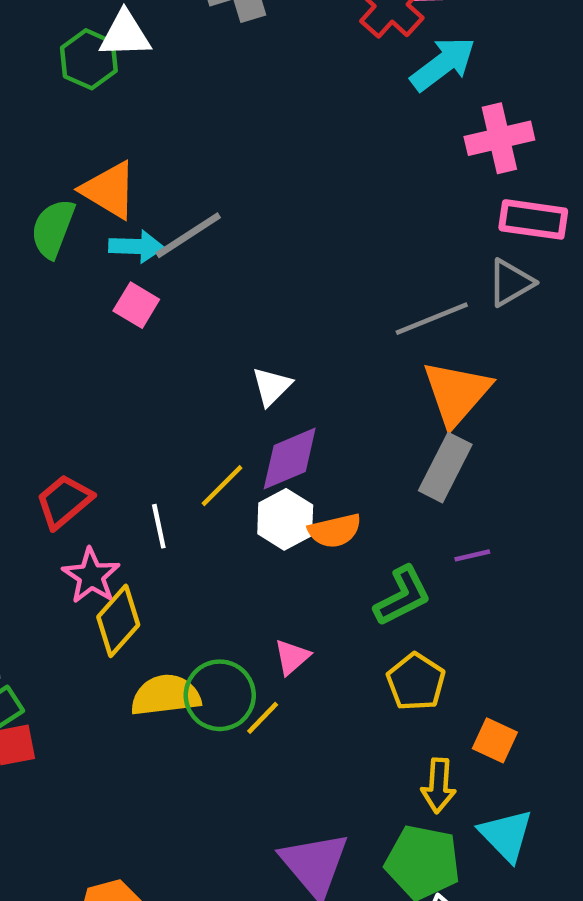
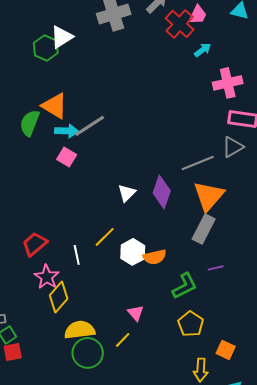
white triangle: (125, 35) -> (62, 37), turned -30
cyan arrow: (443, 64) -> (203, 50), size x0.6
purple diamond: (290, 459) -> (162, 192), moved, turned -48
pink triangle: (292, 657) -> (136, 313), turned -30
green circle: (220, 695) -> (88, 353), moved

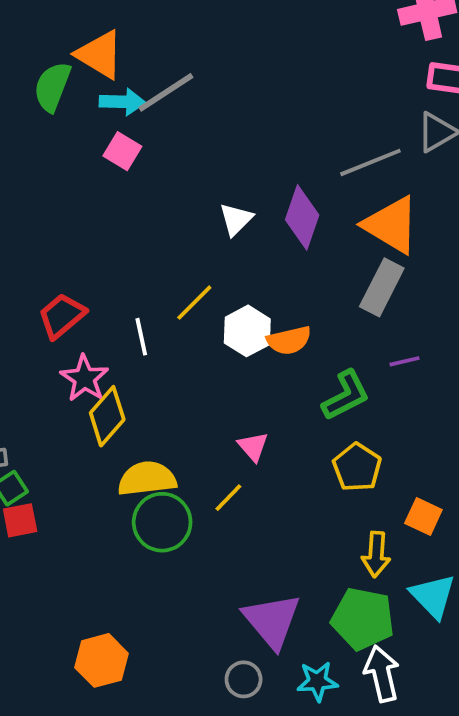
orange triangle: (209, 196) -> (391, 225), turned -40

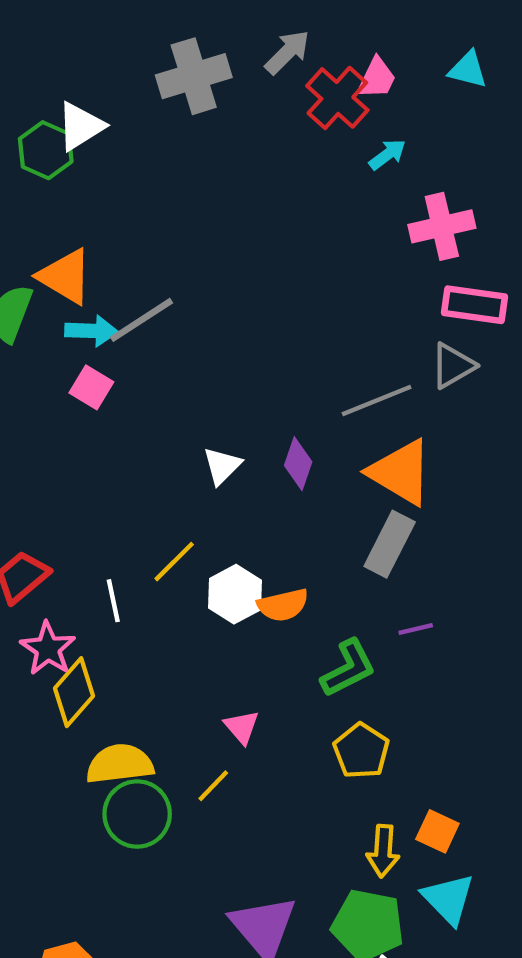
purple diamond: (302, 217) -> (298, 464), size x0.7
orange square: (423, 517) -> (437, 831), moved

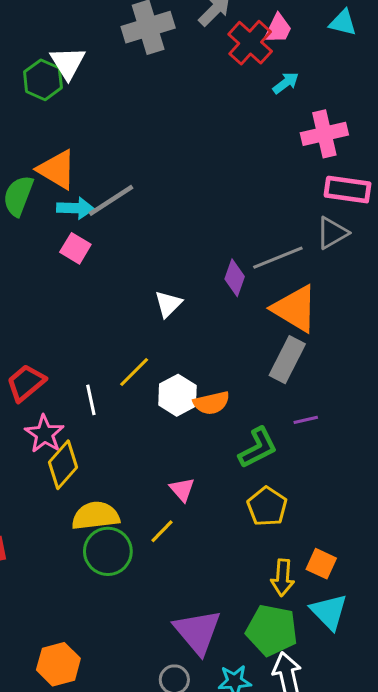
white triangle: (81, 126) -> (68, 63), turned -30
purple diamond: (298, 464) -> (235, 278), moved

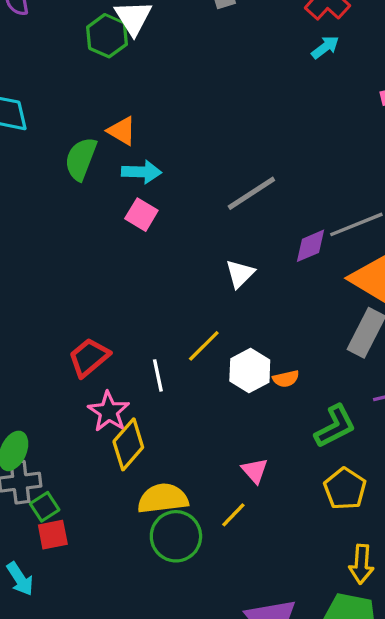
cyan arrow: (286, 83) -> (325, 47), moved
orange triangle: (57, 169) -> (122, 131), size x0.7
gray line: (111, 200) -> (251, 193), moved
purple diamond: (235, 278) -> (311, 246), turned 48
orange semicircle: (211, 403) -> (286, 379), size x0.7

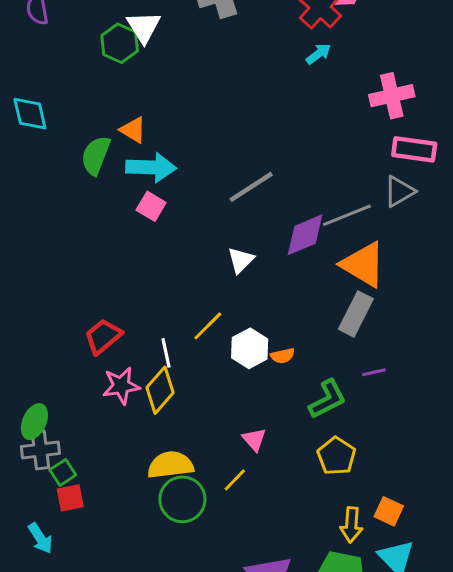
cyan arrow: (141, 172) -> (151, 167), size x1.4
purple diamond: (311, 246) -> (305, 235), size x1.4
pink star: (109, 412) -> (121, 386), turned 30
yellow diamond: (128, 444) -> (160, 390), moved

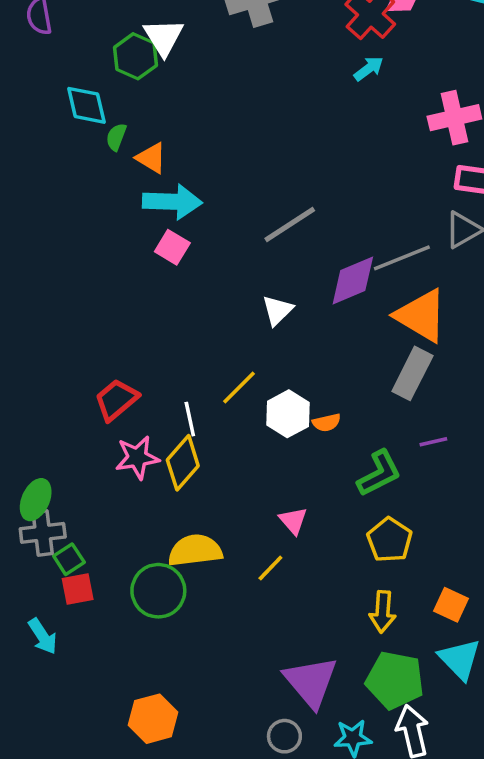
cyan diamond: (30, 114) -> (86, 105), moved
green semicircle: (96, 155) -> (116, 137), moved, size x0.6
green circle: (182, 499) -> (158, 591), moved
yellow arrow: (351, 525) -> (383, 612), moved

